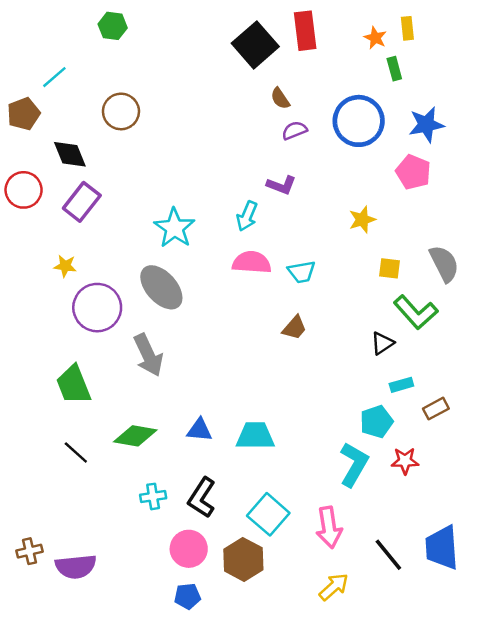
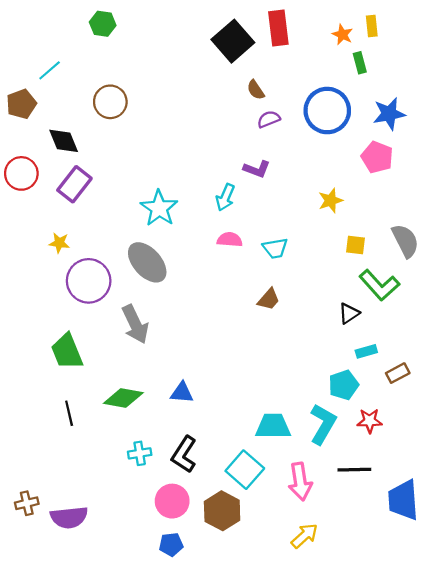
pink semicircle: (252, 262) -> (230, 240), size x0.7
cyan trapezoid: (255, 436) -> (273, 426), moved
black line: (76, 453) -> (69, 413), turned 35
black line: (388, 555) -> (354, 470), moved, turned -52

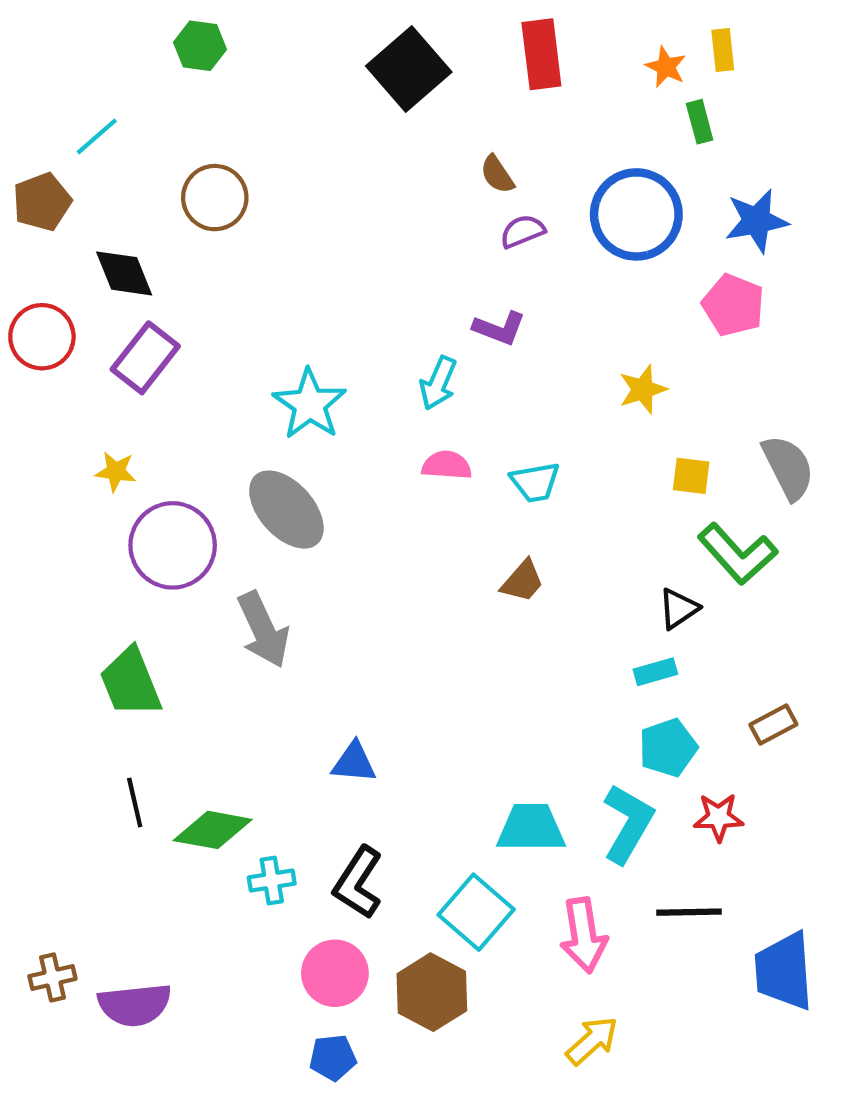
black square: (233, 41) -> (409, 69), moved
cyan rectangle: (366, 351) -> (655, 672), moved
green diamond: (123, 398) -> (213, 830), moved

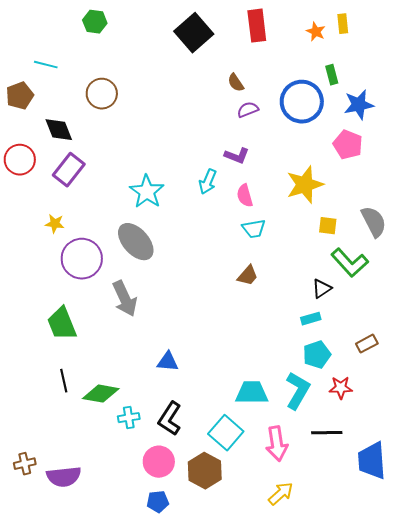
green rectangle: (700, 122) -> (332, 75), moved
cyan line: (97, 136) -> (46, 65), turned 55
yellow star: (643, 389) -> (305, 185), size x1.6
pink semicircle: (447, 465) -> (245, 196), moved, turned -110

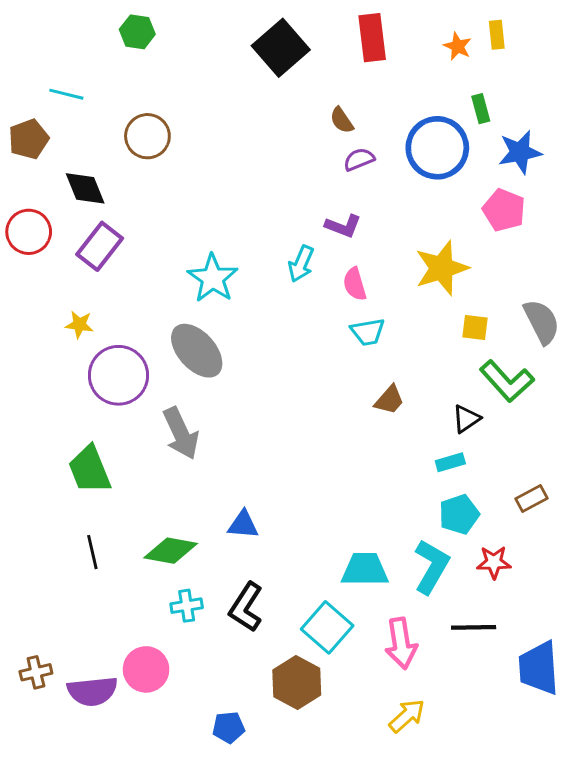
brown trapezoid: (248, 276) -> (389, 400), moved
green diamond: (101, 394) -> (171, 551), moved
pink circle: (159, 462) -> (146, 669), moved

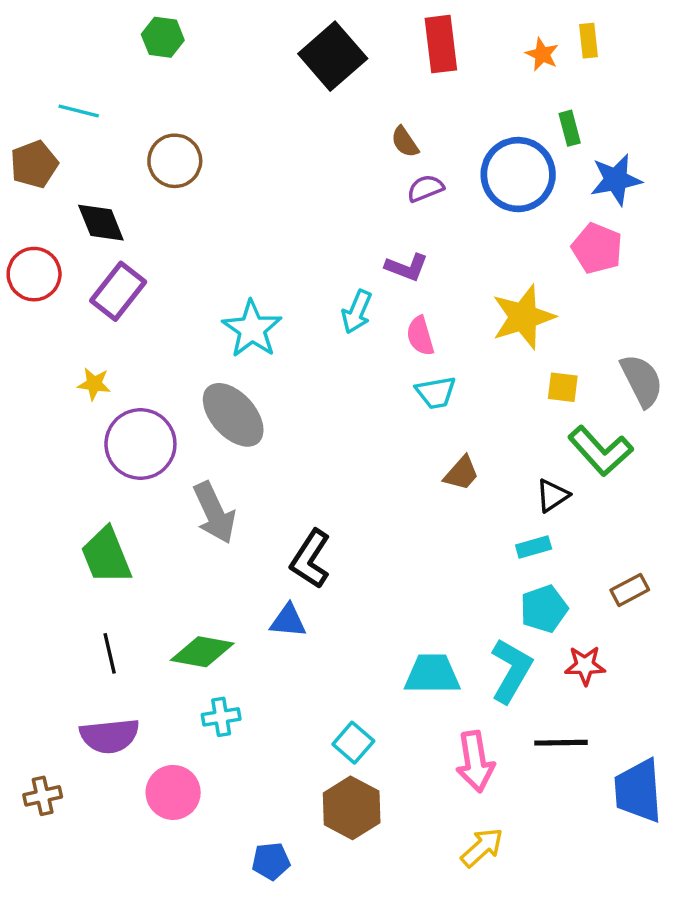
black L-shape: (246, 607) -> (310, 559), moved
cyan square: (327, 627) -> (353, 743), moved, size x0.7
purple semicircle: (92, 691) -> (110, 736), moved

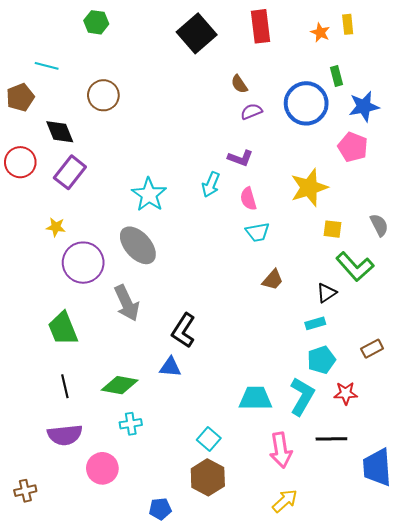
gray semicircle: (642, 380) -> (379, 225), size x0.7
brown cross: (43, 796) -> (25, 491), moved

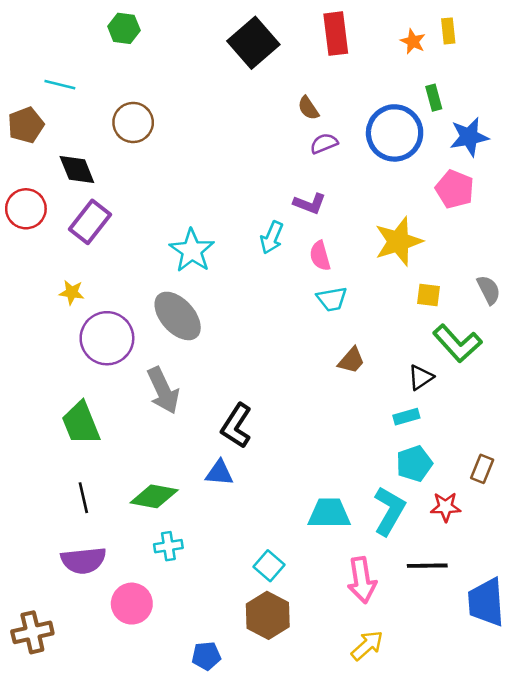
brown rectangle: (372, 349) -> (482, 469), moved, turned -40
brown cross: (25, 491) -> (32, 632), size x1.4

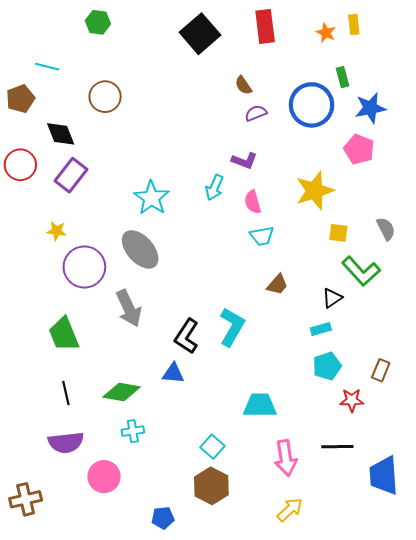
cyan L-shape: (389, 511) -> (232, 327), moved

